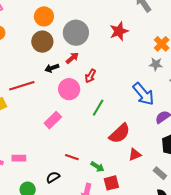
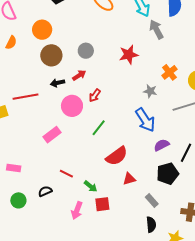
orange circle: (44, 16) -> (42, 30), moved
gray circle: (76, 33) -> (86, 51), size x0.6
gray star: (156, 64) -> (150, 91), moved

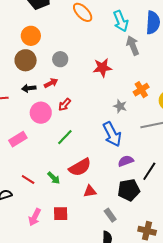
orange circle: (42, 30) -> (31, 36), moved
green arrow: (91, 186) -> (54, 178), moved

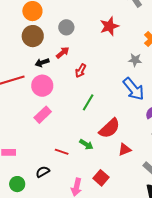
pink circle: (41, 113) -> (42, 86), moved
red square: (61, 214) -> (101, 178), turned -35

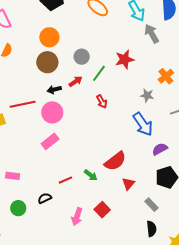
red arrow: (81, 71) -> (102, 102), moved, turned -64
green line: (88, 102) -> (99, 73), moved
red triangle: (125, 150) -> (128, 184), turned -32
red line: (62, 152) -> (65, 180), turned -48

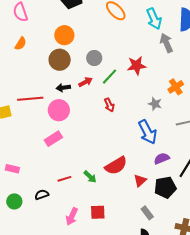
red triangle: (128, 184) -> (140, 180), moved
red square: (102, 210) -> (98, 212), turned 35

